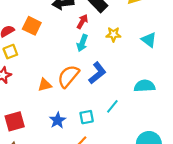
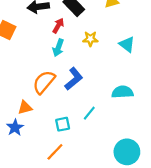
orange triangle: (45, 85) -> (25, 108), moved
blue star: (58, 120) -> (15, 127), moved

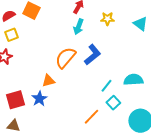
cyan semicircle: (122, 92) -> (133, 80), moved
cyan square: (63, 124) -> (113, 103), moved, turned -32
orange line: (55, 152) -> (91, 117), moved

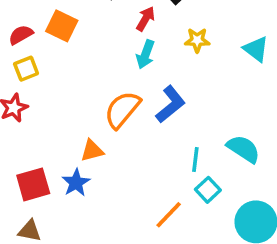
cyan semicircle: (133, 80) -> (243, 149), turned 36
cyan line: (106, 86) -> (195, 160), turned -32

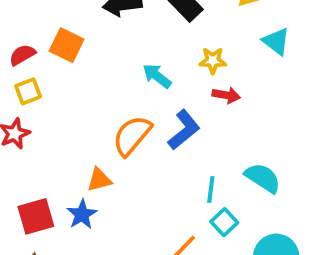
red arrow: (145, 19) -> (226, 95), moved, turned 70
cyan triangle: (256, 49) -> (276, 41), moved
cyan arrow: (145, 54) -> (157, 76), turned 108

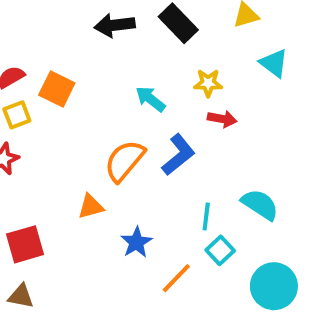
orange square: (67, 45) -> (57, 89), moved
blue star: (82, 214) -> (136, 242), moved

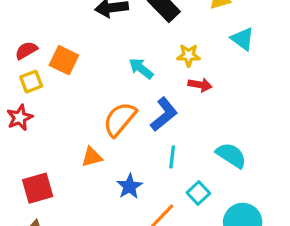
cyan line: (206, 216) -> (172, 157), moved

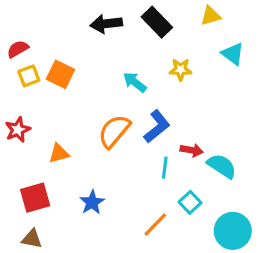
red semicircle: (26, 50) -> (18, 49), moved
yellow square: (31, 82) -> (29, 76), moved
red arrow: (200, 85) -> (192, 150), moved
orange triangle: (92, 157) -> (59, 153), moved
blue star: (130, 186) -> (92, 202), moved

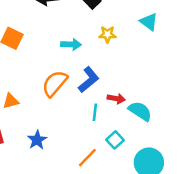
cyan arrow: (135, 82) -> (71, 44), turned 144

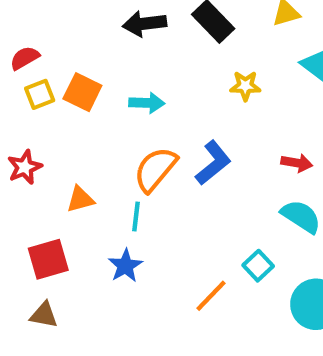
cyan arrow: (71, 44) -> (147, 103), moved
red arrow: (116, 98) -> (297, 163), moved
cyan line: (95, 112) -> (136, 216), moved

